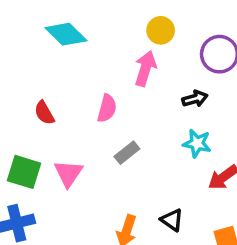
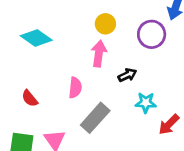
black arrow: (195, 99) -> (127, 75), moved
gray rectangle: (127, 153) -> (95, 118), size x1.6

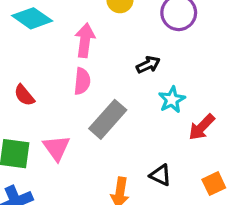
pink arrow: (99, 54) -> (85, 40), moved
cyan star: (146, 103) -> (172, 100), turned -30

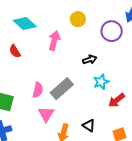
pink semicircle: (82, 81) -> (38, 90), moved
red semicircle: (24, 95) -> (15, 51), moved
pink triangle: (56, 148) -> (46, 114), moved

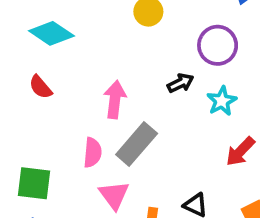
purple circle: (112, 31) -> (218, 45), moved
pink arrow: (54, 40) -> (115, 100), moved
cyan star: (101, 82) -> (222, 101), moved

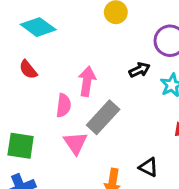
pink semicircle: (93, 153) -> (64, 105), moved
pink triangle: (114, 195) -> (75, 143), moved

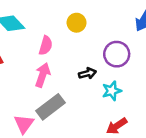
pink semicircle: (64, 105) -> (46, 46), moved

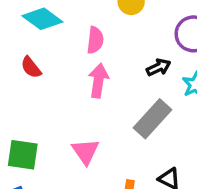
gray rectangle: (50, 107) -> (152, 119), moved

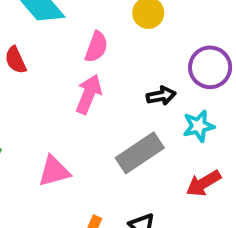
pink triangle: (85, 151) -> (54, 171), turned 36

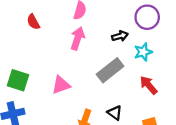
red arrow: (203, 183) -> (149, 85), turned 84

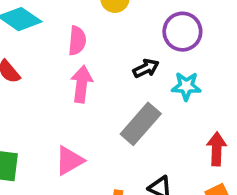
cyan star: (143, 52) -> (186, 86), turned 30
red arrow: (149, 85) -> (217, 149), moved, turned 54

